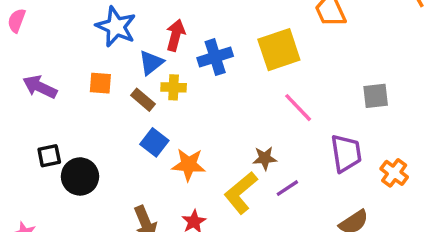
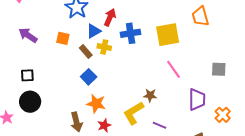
orange star: (189, 165) -> (96, 104), moved
black circle: (80, 176) -> (30, 102), moved
purple line: (287, 188) -> (159, 125), moved, turned 48

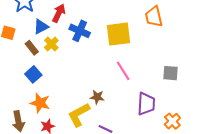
blue cross: (131, 33) -> (80, 31), turned 30
yellow cross: (104, 47) -> (51, 44), turned 32

